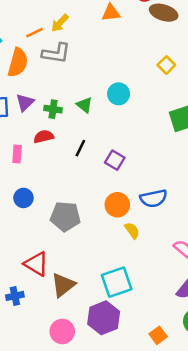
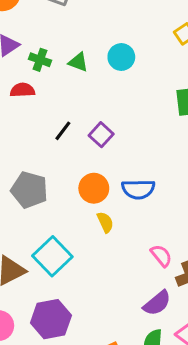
green triangle: (84, 105) -> (78, 62), turned -30
black line: (80, 148) -> (63, 131), moved
cyan square: (117, 282) -> (52, 256), moved, turned -36

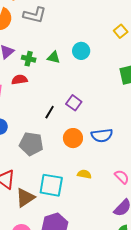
black line: (63, 131) -> (50, 112), moved
yellow semicircle: (105, 222) -> (84, 174), moved, turned -48
cyan square: (52, 256) -> (51, 185), turned -30

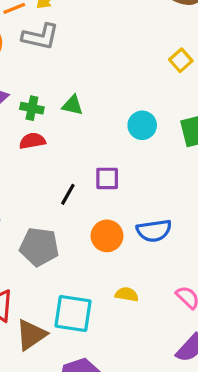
cyan circle: (81, 51) -> (142, 125), moved
red semicircle: (19, 80) -> (32, 141), moved
purple square: (74, 103) -> (107, 178), turned -35

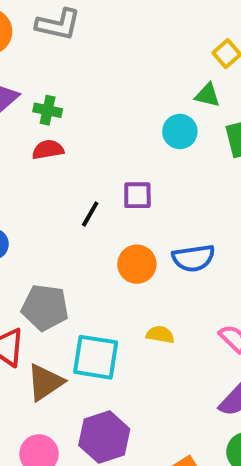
green triangle: (73, 105) -> (208, 95), moved
gray pentagon: (39, 247) -> (45, 307), moved

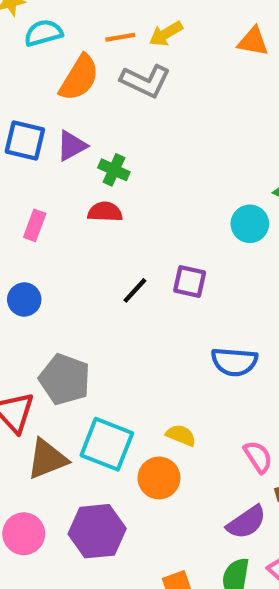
orange circle: (137, 264) -> (159, 478), moved

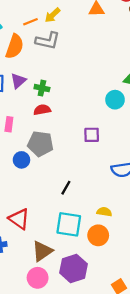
black line: (135, 290) -> (66, 188), moved
blue circle: (24, 299) -> (21, 160), moved
gray pentagon: (65, 379) -> (40, 144), moved
brown triangle: (47, 459) -> (42, 251), moved

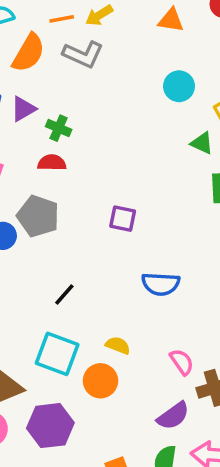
cyan circle: (115, 100) -> (179, 86), moved

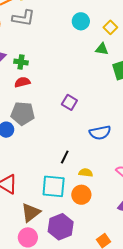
purple square: (123, 219) -> (69, 102), turned 35
black line: (64, 294) -> (65, 157), moved

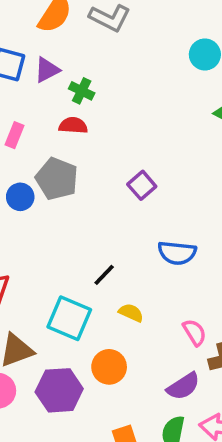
orange circle: (81, 195) -> (109, 367), moved

